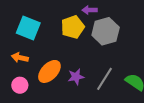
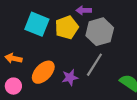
cyan square: (28, 28) -> (37, 24), moved
gray line: (104, 79) -> (94, 65), moved

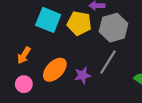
yellow pentagon: (67, 27) -> (79, 23), turned 30
orange arrow: (13, 58) -> (24, 55), turned -70

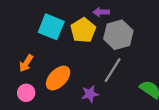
yellow pentagon: (79, 23) -> (83, 30), turned 30
purple star: (83, 75) -> (90, 94), moved

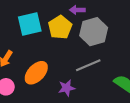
cyan square: (51, 27) -> (30, 24), turned -35
gray line: (113, 70) -> (88, 65), turned 35

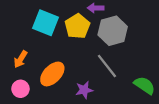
cyan square: (30, 24) -> (46, 23), turned 35
gray line: (88, 65) -> (107, 66), turned 75

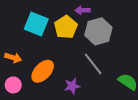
orange arrow: (20, 59) -> (13, 58), turned -105

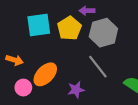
cyan square: (36, 24) -> (39, 25), turned -30
pink circle: (13, 85) -> (23, 88), moved

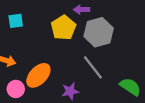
cyan square: (39, 25) -> (16, 21), moved, size x0.6

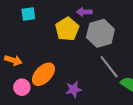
cyan square: (16, 21) -> (28, 14), moved
gray line: (93, 67) -> (109, 67), moved

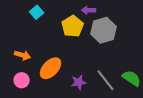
cyan square: (28, 14) -> (37, 12), turned -32
gray line: (109, 67) -> (106, 80), moved
pink circle: (22, 87) -> (22, 80), moved

